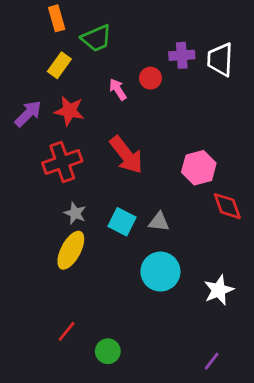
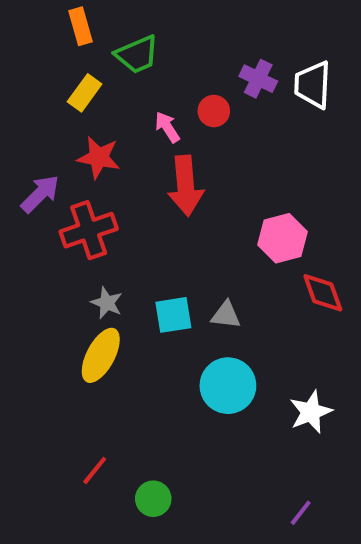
purple cross: (182, 55) -> (258, 79), turned 30
purple arrow: (28, 114) -> (40, 194), moved
red arrow: (126, 155) -> (186, 186), moved, turned 33
cyan square: (122, 222) -> (173, 315), turned -36

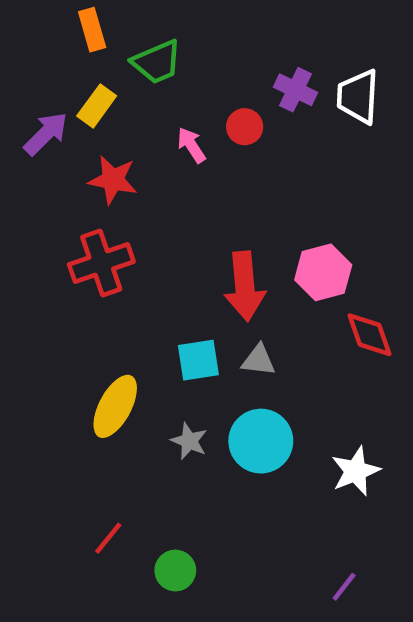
red arrow: (186, 186) -> (245, 286), moved
purple arrow: (40, 194) -> (46, 134), moved
gray star: (107, 303) -> (189, 441), moved

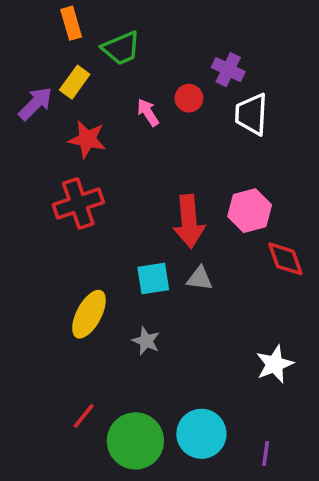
white trapezoid: (358, 97) -> (251, 114), moved
cyan circle: (261, 441) -> (201, 434), moved
green circle: (175, 571) -> (135, 441), size x1.8
purple line: (344, 587) -> (266, 453), turned -30

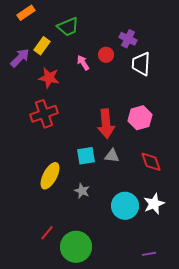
orange rectangle: (71, 23) -> (26, 13), moved, turned 72
red diamond: (285, 259) -> (151, 162), moved
cyan circle: (201, 434) -> (125, 206), moved
purple line: (266, 453) -> (149, 254), turned 72

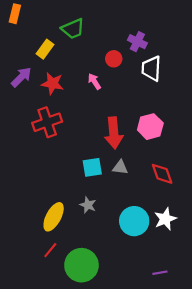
orange rectangle: (26, 13) -> (15, 14), moved, turned -42
purple arrow: (20, 58) -> (21, 77), moved
pink arrow: (83, 63) -> (94, 81), moved
yellow ellipse: (50, 176) -> (54, 217), moved

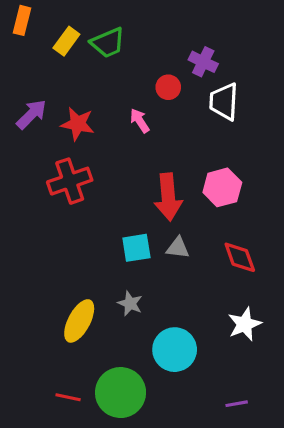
yellow rectangle: (45, 49) -> (66, 41), moved
cyan circle: (134, 221) -> (175, 350), moved
red line: (50, 250) -> (68, 397), moved, turned 63

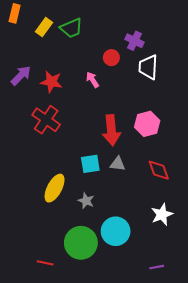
red cross: (70, 181) -> (46, 120), turned -36
yellow ellipse: (79, 321) -> (55, 188), moved
green circle: (121, 393) -> (81, 243), moved

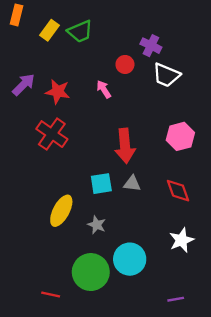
white trapezoid: (148, 67) -> (166, 75), turned -70
pink hexagon: (147, 124) -> (180, 136), moved

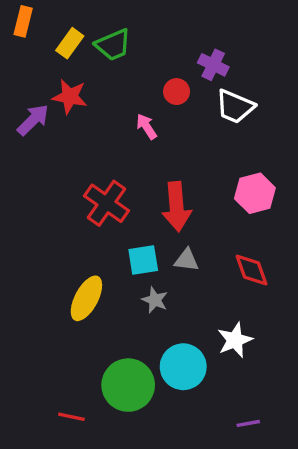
red star: (58, 92) -> (70, 97), moved
red cross: (52, 134) -> (106, 203), moved
gray star: (97, 225) -> (155, 300), moved
white star: (182, 240) -> (235, 340), moved

